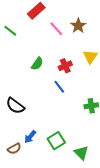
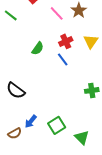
red cross: (65, 66) -> (66, 41), moved
blue line: (59, 87) -> (63, 59), moved

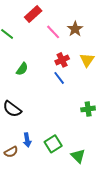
green semicircle: (38, 48) -> (22, 69), moved
blue arrow: (31, 121) -> (27, 140), turned -48

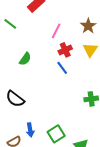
brown star: (75, 29) -> (88, 26), moved
pink line: (53, 32) -> (56, 31), moved, turned 70

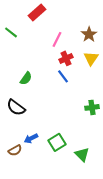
green semicircle: (25, 59) -> (26, 78), moved
blue arrow: (30, 130) -> (31, 138), turned 72

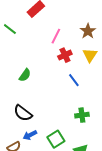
blue line: (63, 76) -> (74, 80), moved
black semicircle: (16, 107) -> (23, 113), moved
green cross: (92, 107) -> (82, 115), moved

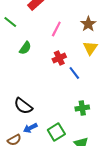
red cross: (65, 55) -> (59, 58), moved
green semicircle: (25, 75) -> (25, 48), moved

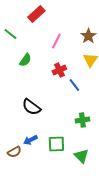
black semicircle: (23, 106) -> (31, 107), moved
green square: (56, 132) -> (56, 144), turned 30

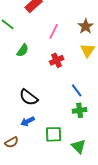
blue line: (74, 85) -> (77, 90), moved
blue arrow: (30, 140) -> (28, 121), moved

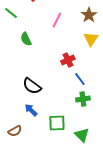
green semicircle: (23, 50) -> (26, 39), turned 120
red cross: (57, 60) -> (68, 60), moved
blue arrow: (28, 121) -> (31, 110), turned 72

